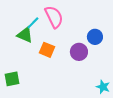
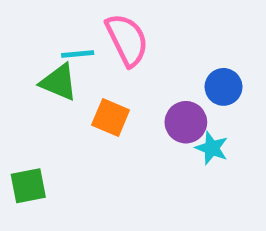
cyan line: (33, 23) -> (78, 54), turned 40
cyan star: (103, 87) -> (212, 148), moved

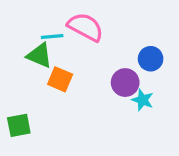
pink semicircle: (127, 40) -> (85, 27), turned -36
orange square: (111, 117) -> (60, 79), moved

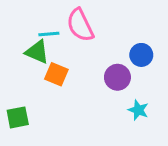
pink semicircle: (85, 27) -> (80, 25), turned -144
cyan star: (143, 100) -> (138, 110), moved

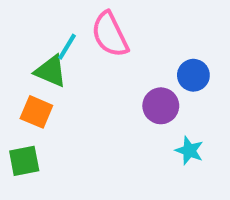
cyan line: (49, 34) -> (67, 47), turned -54
orange square: (56, 74) -> (36, 112), moved

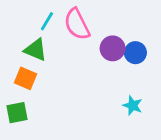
cyan line: (67, 47) -> (47, 21), moved
purple circle: (161, 106) -> (113, 48), moved

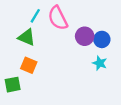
orange square: (26, 78) -> (29, 65), moved
cyan star: (133, 105) -> (100, 63), moved

